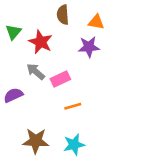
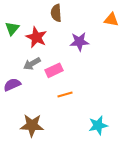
orange triangle: (96, 22) -> (111, 20), moved
gray arrow: (36, 72) -> (32, 64), turned -70
cyan star: (74, 145) -> (98, 125), moved

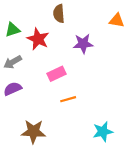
green triangle: (12, 28) -> (13, 30), turned 32
gray arrow: (32, 64) -> (13, 62), moved

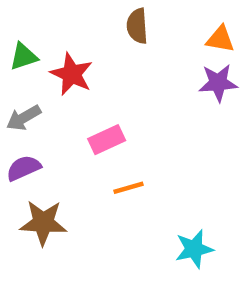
brown semicircle: (59, 14) -> (137, 26), moved
purple star: (83, 44) -> (218, 83), moved
brown star: (33, 132) -> (43, 223), moved

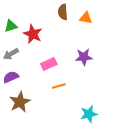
orange triangle: (220, 39) -> (86, 18), moved
purple star: (218, 83) -> (84, 57), moved
brown star: (43, 223) -> (20, 102), turned -30

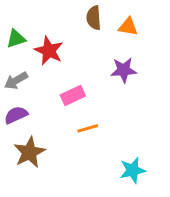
purple star: (84, 57) -> (124, 70), moved

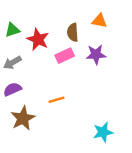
brown semicircle: (94, 18) -> (73, 32), moved
pink rectangle: (73, 96) -> (65, 56), moved
orange line: (88, 128) -> (57, 100), moved

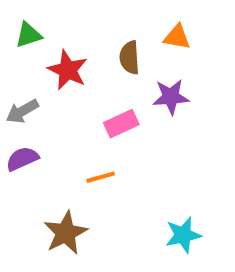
green triangle: (12, 30) -> (28, 35), moved
pink rectangle: (65, 56) -> (121, 124), moved
brown star: (23, 118) -> (66, 233), moved

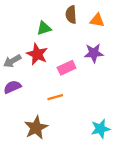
green triangle: (28, 35) -> (44, 28), moved
brown semicircle: (130, 58) -> (71, 15), moved
red star: (68, 70) -> (37, 54), moved

